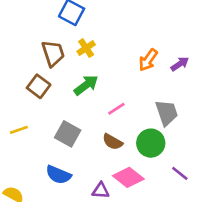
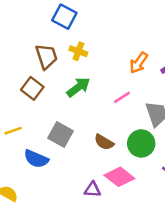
yellow cross: (86, 48) -> (78, 51), turned -36
pink line: (116, 109) -> (122, 97), moved
blue semicircle: (58, 175) -> (36, 159), moved

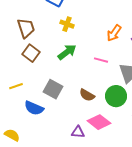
brown trapezoid: (46, 56) -> (26, 28), moved
pink line: (122, 97) -> (101, 60), turned 48

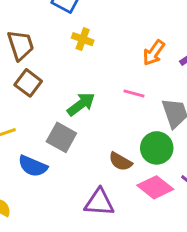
green arrow: (67, 52) -> (81, 104), moved
brown semicircle: (87, 95) -> (120, 162), moved
pink diamond: (99, 122) -> (155, 187), moved
purple triangle: (78, 132) -> (99, 202), size x1.5

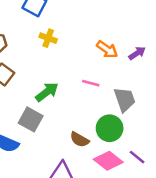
orange arrow: (154, 53) -> (107, 49), turned -90

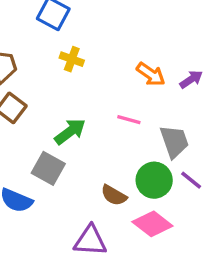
purple line: (137, 157) -> (191, 180), moved

